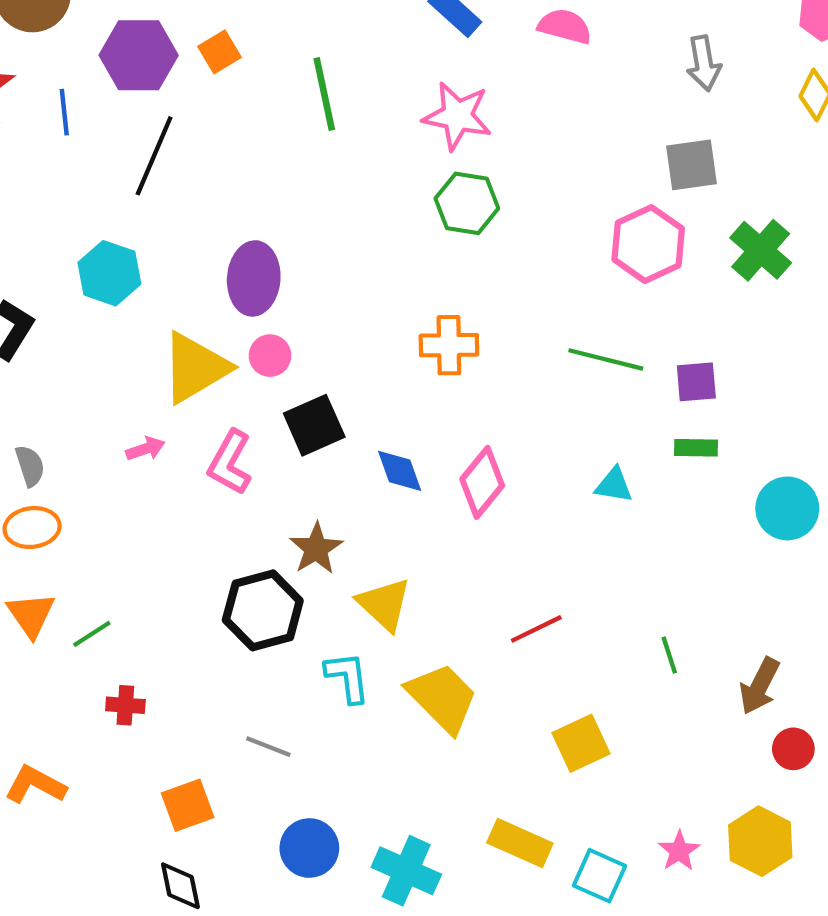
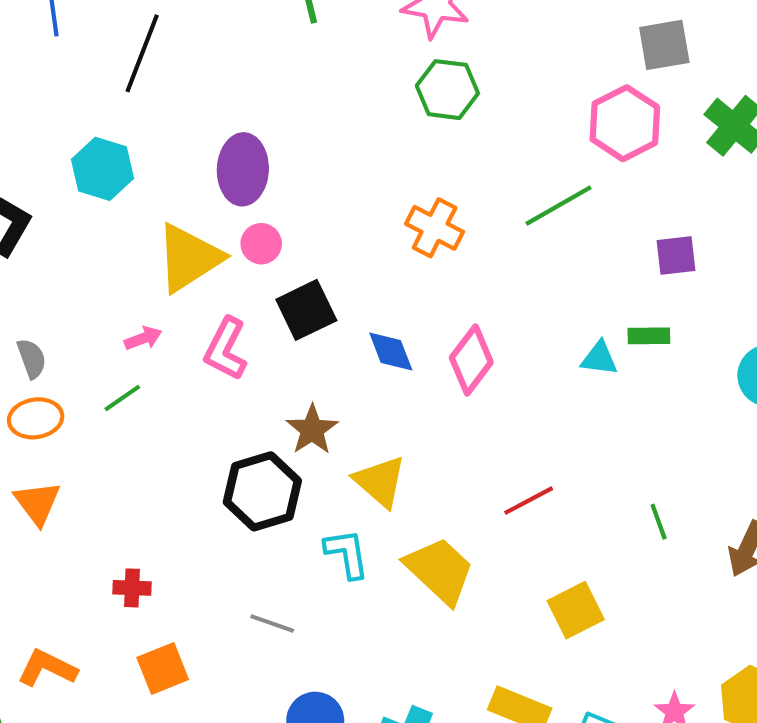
orange cross: (449, 345) -> (435, 228), turned 30
green line: (606, 359) -> (559, 206), moved, turned -42
green rectangle: (696, 448) -> (649, 336), moved
green line: (92, 634) -> (122, 398), moved
orange square: (188, 805) -> (163, 669), moved

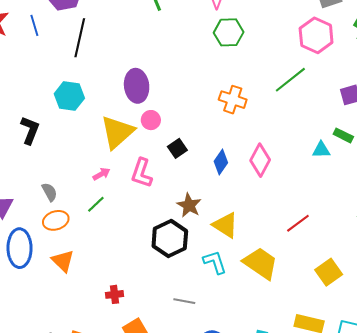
black square: (306, 310) -> (177, 148), size x0.7
green rectangle: (649, 336) -> (343, 135), turned 36
blue diamond: (391, 351) -> (221, 162), turned 65

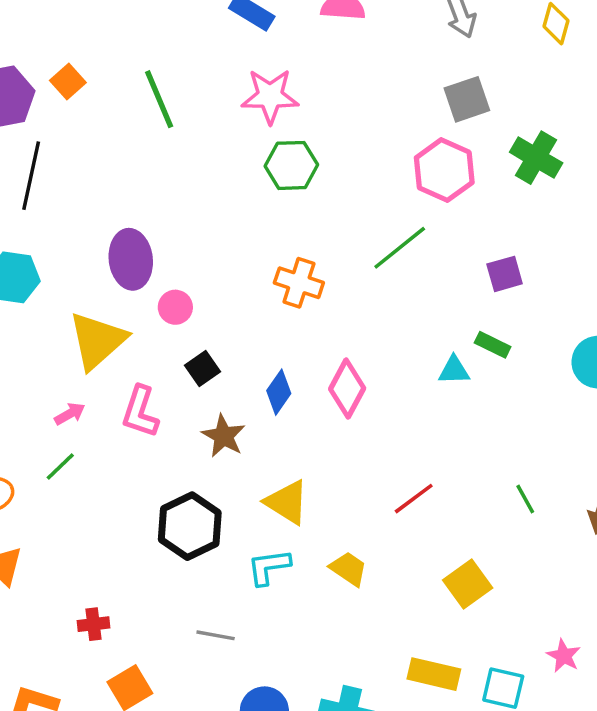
pink circle: (151, 120) -> (175, 307), moved
brown star: (189, 205) -> (224, 436), moved
cyan L-shape: (215, 262) -> (269, 567), turned -80
yellow trapezoid: (261, 263) -> (349, 569), size x0.6

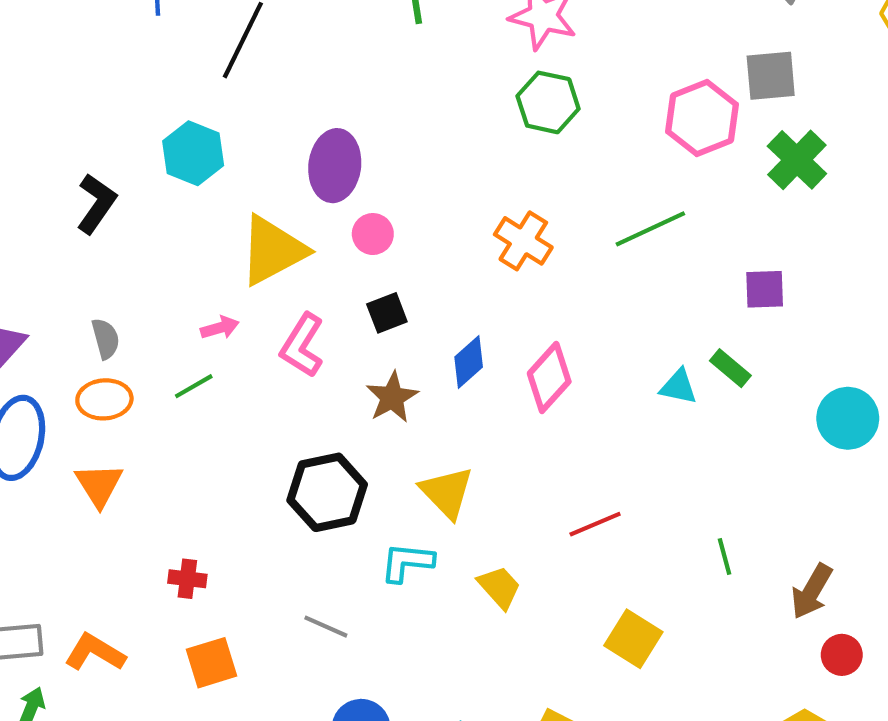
green cross: (536, 158) -> (797, 160), moved
pink hexagon: (444, 170) -> (702, 118), moved
yellow square: (468, 584) -> (633, 639), turned -36

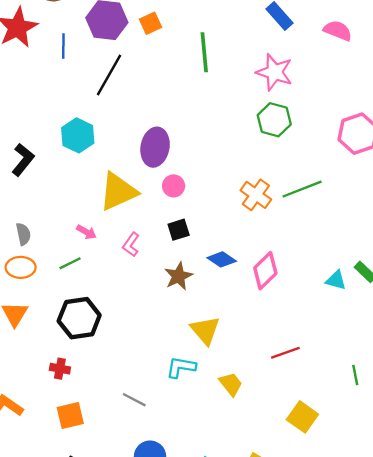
green line: (650, 229) -> (302, 189), moved
pink arrow: (220, 328) -> (86, 232), turned 42
pink L-shape: (302, 345) -> (131, 245), size x0.7
blue diamond: (469, 362) -> (222, 259), turned 72
black hexagon: (327, 492) -> (79, 318), moved

